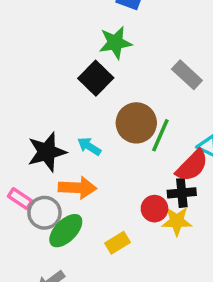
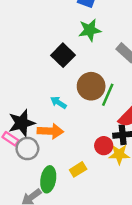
green star: (115, 43) -> (90, 30), moved
black star: (47, 152) -> (22, 123), moved
green ellipse: (66, 231) -> (48, 179), moved, turned -35

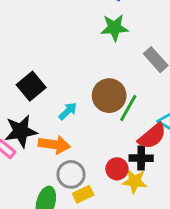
black square: (63, 55) -> (31, 86), moved
cyan arrow: (59, 103) -> (68, 111), turned 98
gray circle: (27, 149) -> (71, 174), moved

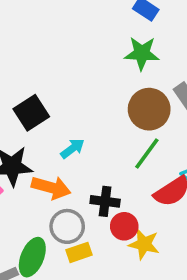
brown circle: (109, 96) -> (149, 109), moved
black cross: (141, 158) -> (105, 201), moved

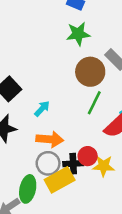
orange arrow: (51, 188) -> (50, 139), moved
black cross: (105, 201) -> (73, 164), moved
yellow rectangle: (79, 252) -> (60, 180), size x1.6

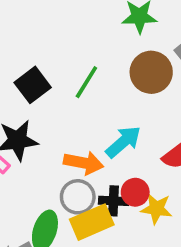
green line: (94, 103) -> (86, 82), moved
cyan arrow: (42, 109) -> (123, 142), moved, size x1.5

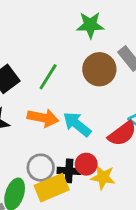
cyan arrow: (123, 142) -> (77, 124), turned -100
orange arrow: (84, 163) -> (43, 118), moved

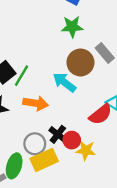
green line: (48, 77) -> (22, 76), moved
cyan arrow: (77, 124) -> (64, 82), moved
black cross: (69, 171) -> (58, 134), moved, turned 36

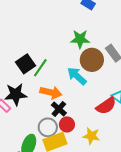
green star: (72, 27) -> (80, 39), moved
black cross: (58, 134) -> (59, 109), moved
red circle: (72, 140) -> (67, 124), moved

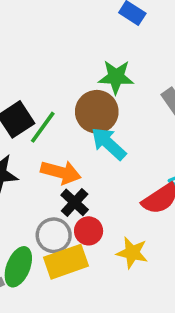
brown circle: (92, 60) -> (97, 112), moved

